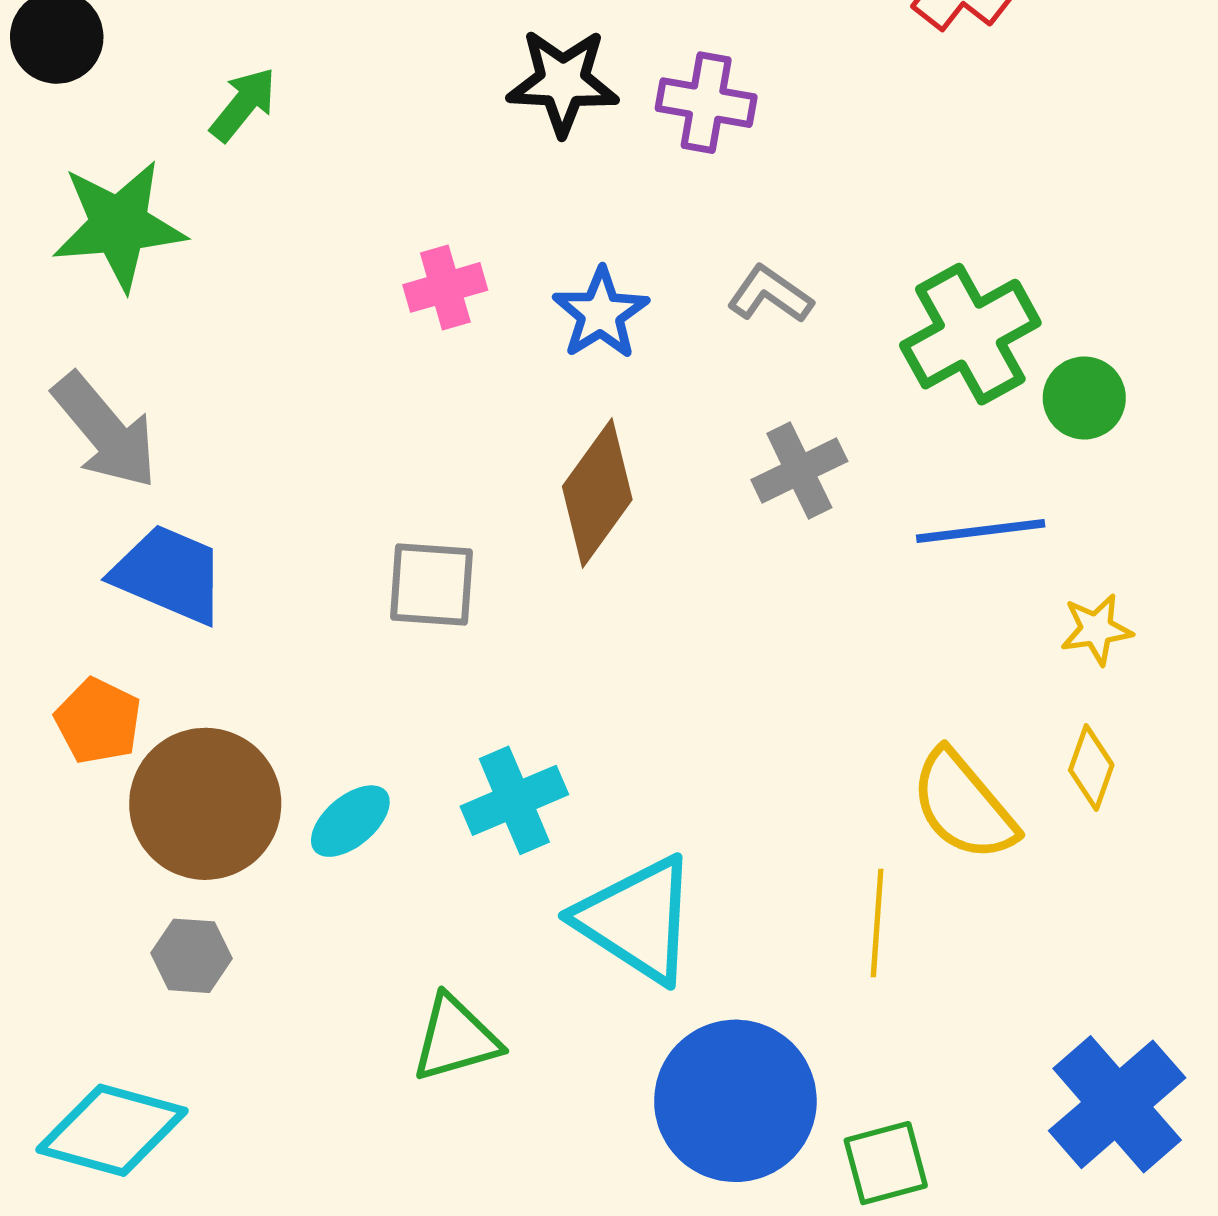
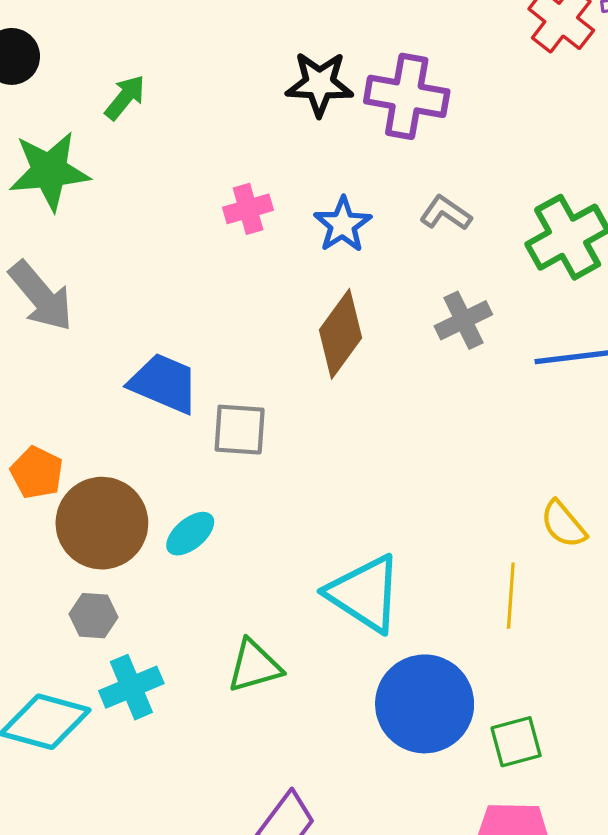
purple cross: (706, 103) -> (407, 96), size x1.4
blue trapezoid: (169, 574) -> (164, 383), moved
gray square: (431, 584) -> (240, 430), moved
cyan cross: (514, 800) -> (131, 687), moved
yellow semicircle: (963, 806) -> (563, 524), size x0.7

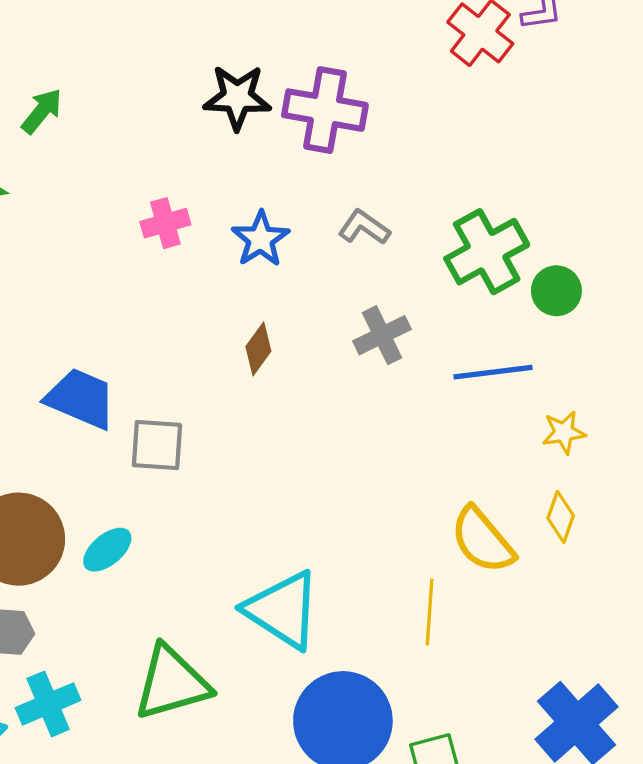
brown diamond: (341, 334) -> (258, 349), size x0.6
yellow semicircle: (563, 524) -> (482, 540), size x1.4
green triangle: (254, 666) -> (172, 683), size x1.4

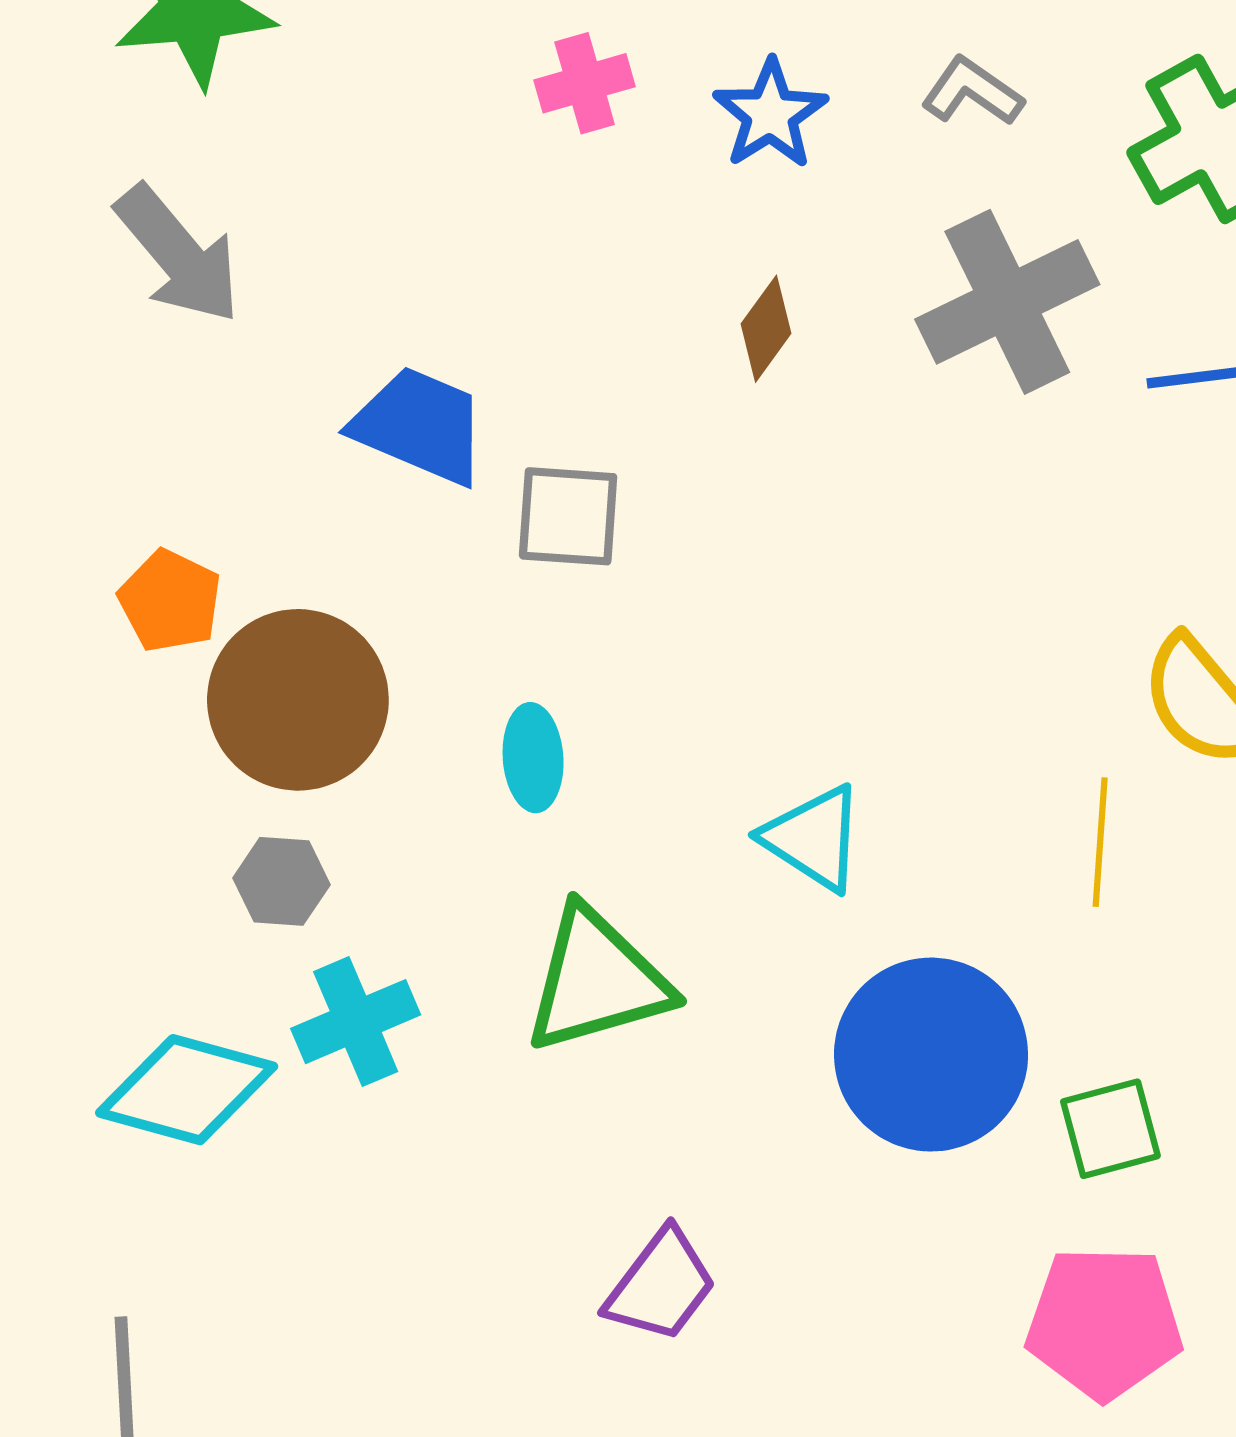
gray cross: (382, 335) -> (1007, 302), size x1.6
cyan ellipse: (107, 550) -> (533, 758), moved, turned -54
cyan triangle: (283, 610) -> (813, 838), size x0.7

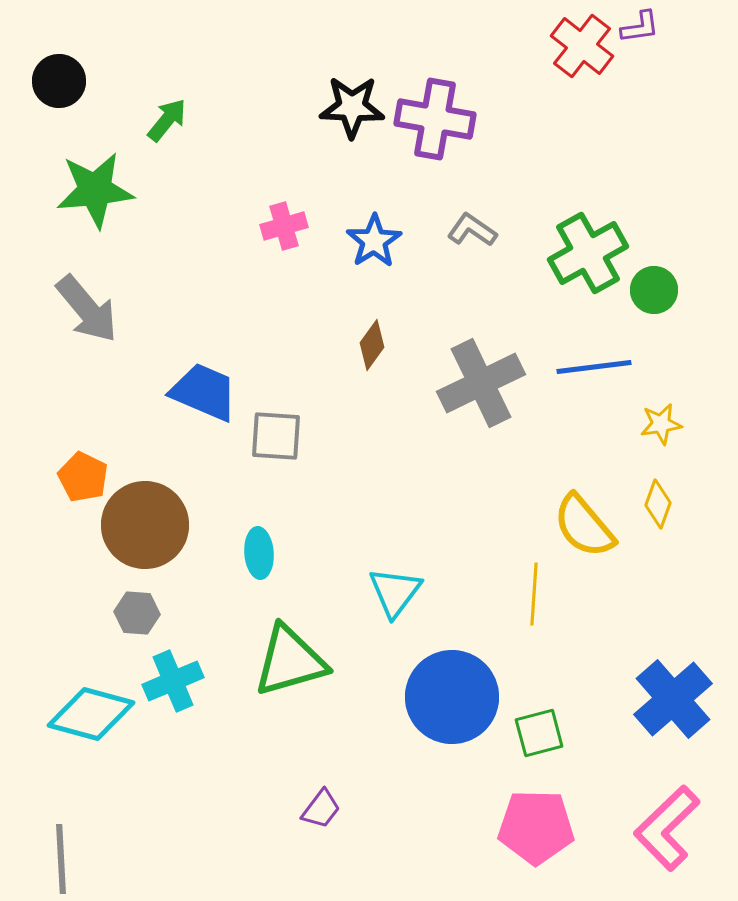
gray cross: (1007, 302) -> (481, 383), moved
cyan triangle: (813, 838) -> (395, 592), turned 34
purple trapezoid: (661, 1286) -> (321, 809), size x0.7

